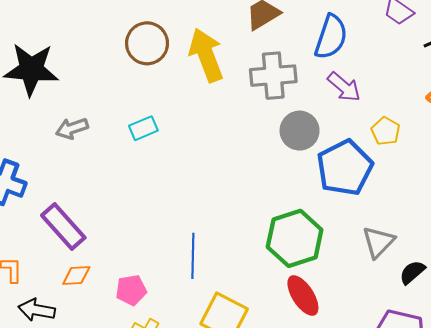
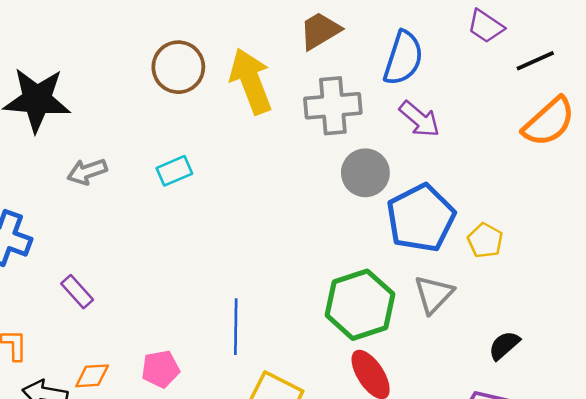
yellow pentagon: (386, 131) -> (485, 240), moved
purple rectangle: (63, 227) -> (77, 292), size x0.6
gray triangle: (378, 242) -> (434, 294), moved
orange diamond: (76, 275) -> (92, 376), moved

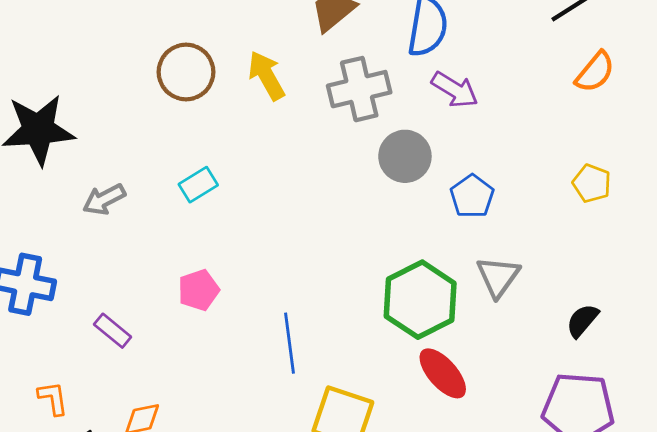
yellow arrow: (251, 81) -> (266, 75), size x0.7
orange semicircle: (549, 122) -> (595, 72), size x0.7
blue pentagon: (421, 218) -> (472, 196), size x0.6
yellow pentagon: (485, 240) -> (592, 183), moved
pink pentagon: (160, 369) -> (199, 290), moved

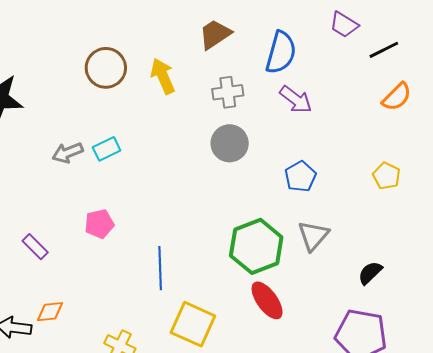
gray cross: (359, 89) -> (228, 92), size x0.7
gray circle: (405, 156) -> (230, 143), moved
gray arrow: (104, 199) -> (68, 153), moved

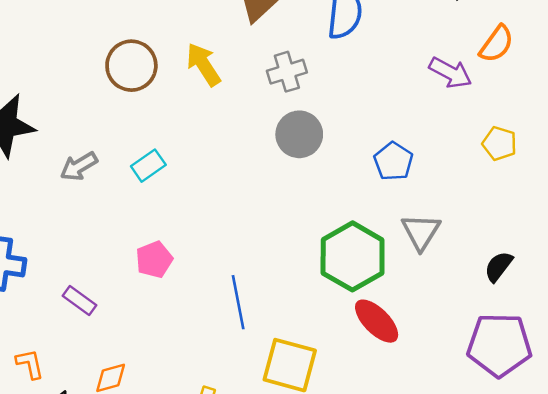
purple arrow: (296, 100) -> (450, 73), moved
gray arrow: (68, 153) -> (79, 166), moved

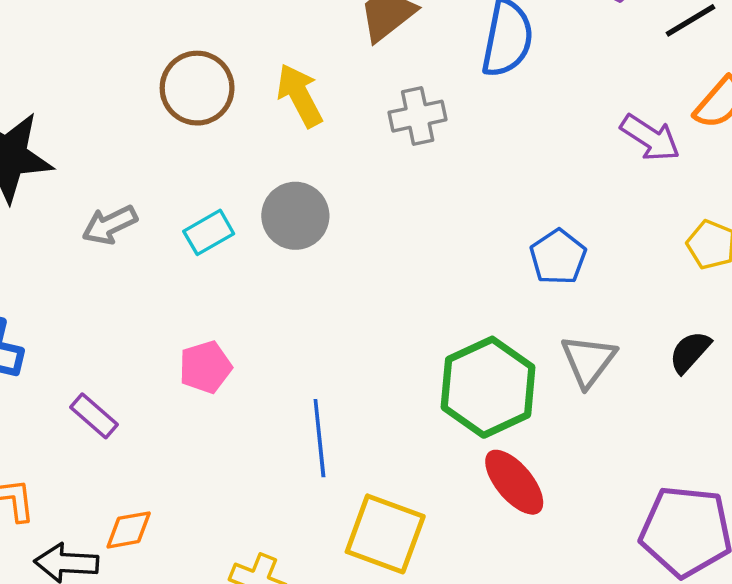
gray circle: (299, 134) -> (295, 216), moved
black semicircle: (498, 267) -> (690, 352), moved

